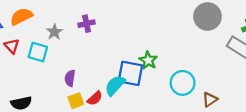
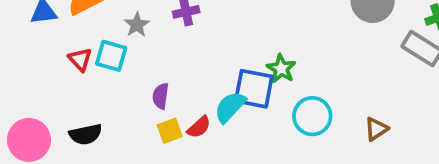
red triangle: (12, 46) -> (80, 59), moved
cyan circle: (183, 83) -> (312, 116), moved

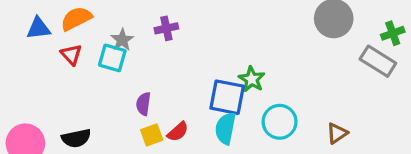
cyan square: (111, 56) -> (112, 58), moved
red triangle: (80, 59) -> (71, 55), moved
cyan semicircle: (230, 107) -> (225, 128), moved, turned -32

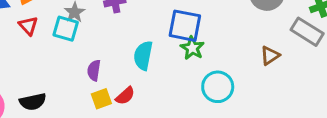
blue square: (227, 97) -> (185, 26), moved
cyan semicircle: (225, 128) -> (143, 56), moved
brown triangle: (337, 133) -> (270, 56), moved

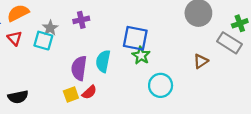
purple semicircle: (94, 70) -> (79, 68), moved, size x1.5

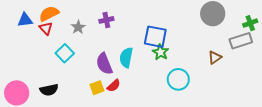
red triangle: (15, 38) -> (46, 28), moved
cyan square: (43, 41) -> (65, 53), moved, turned 30
gray rectangle: (229, 43) -> (241, 41), turned -50
purple semicircle: (79, 68) -> (104, 64), turned -30

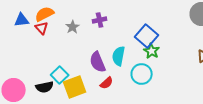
blue square: (155, 37) -> (147, 36), turned 30
cyan square: (65, 53) -> (60, 75), moved
cyan circle: (178, 79) -> (142, 74), moved
yellow square: (97, 88) -> (75, 87), moved, size x1.6

